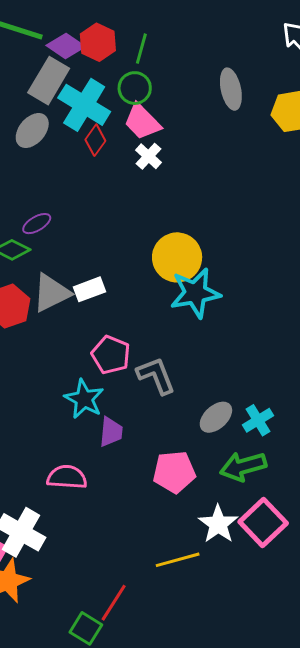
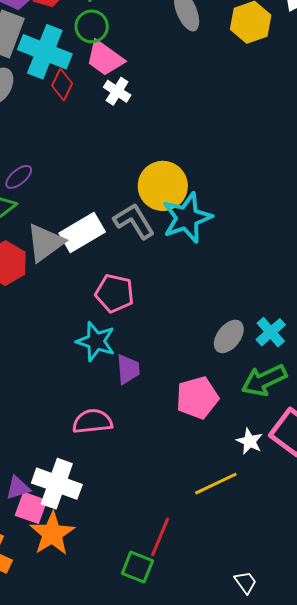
white rectangle: (90, 289) -> (82, 232), size x1.4
gray L-shape: (156, 376) -> (134, 221), moved
white star: (218, 524) -> (250, 441), size x0.7

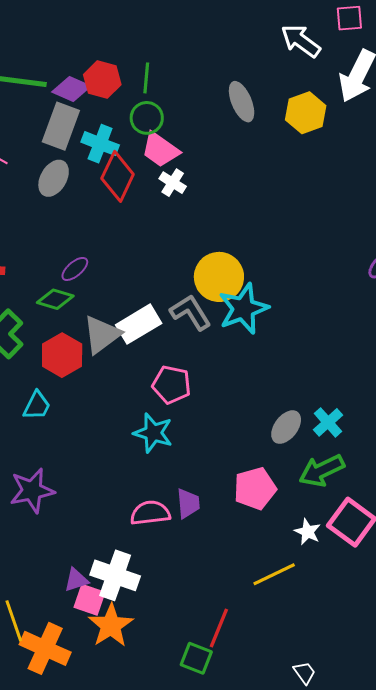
cyan cross: (45, 52) -> (100, 144), size x0.7
red diamond: (62, 85) -> (118, 176), size x1.6
purple trapezoid: (128, 369) -> (188, 503), moved

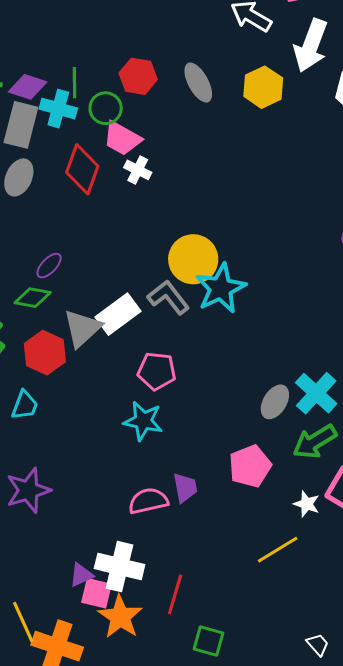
green line: (146, 78) -> (74, 83), moved
red hexagon: (102, 80) -> (138, 76), moved
cyan cross: (100, 144) -> (58, 109), moved
cyan cross: (328, 422) -> (316, 393), size x1.4
red line: (219, 628) -> (175, 594), moved

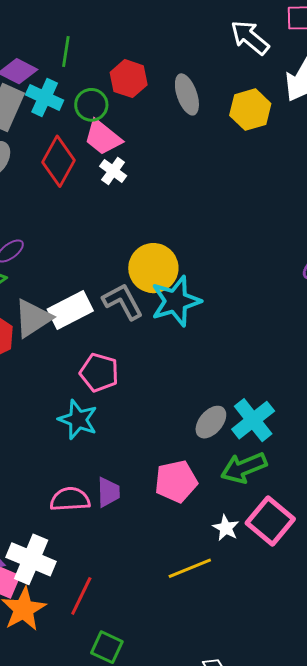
green line: (74, 83) -> (66, 52), moved

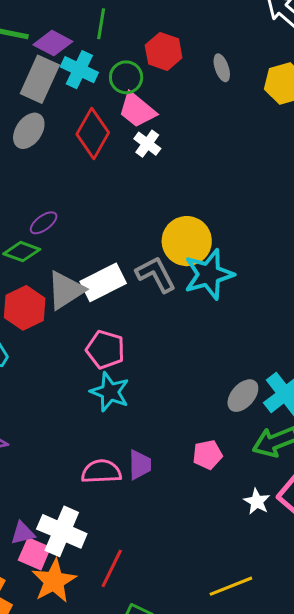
gray ellipse: (187, 94) -> (222, 68), size x0.7
pink pentagon: (99, 373) -> (105, 350), moved
pink pentagon: (176, 481) -> (207, 455), size x0.7
yellow line: (190, 568) -> (231, 586), moved

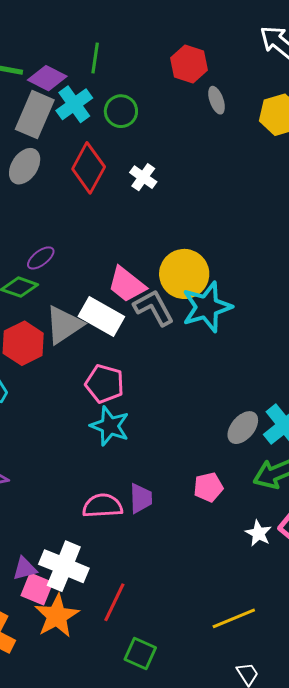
red hexagon: (164, 51) -> (189, 64), moved
cyan cross: (79, 70) -> (74, 104), turned 30
pink trapezoid: (137, 110) -> (127, 285), moved
white rectangle: (103, 282) -> (101, 317), turned 57

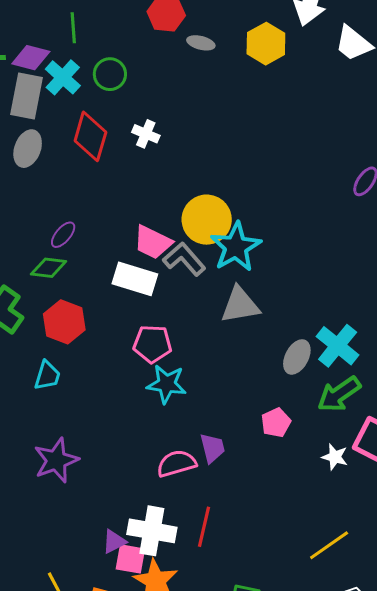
gray ellipse: (217, 100) -> (201, 43), turned -44
gray triangle: (64, 325) -> (240, 305), moved, turned 36
red line: (114, 602) -> (204, 527), moved

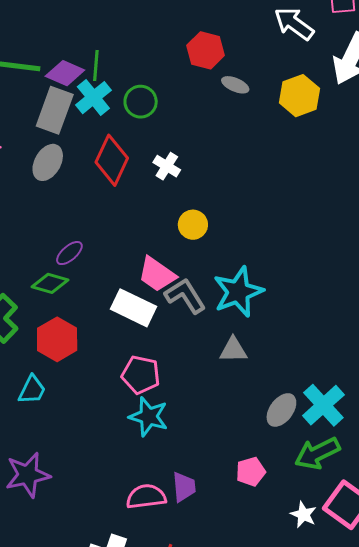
green line: (73, 28) -> (96, 65), moved
yellow circle: (207, 220) -> (193, 225), moved, size x0.6
gray triangle: (240, 305) -> (233, 350), size x0.7

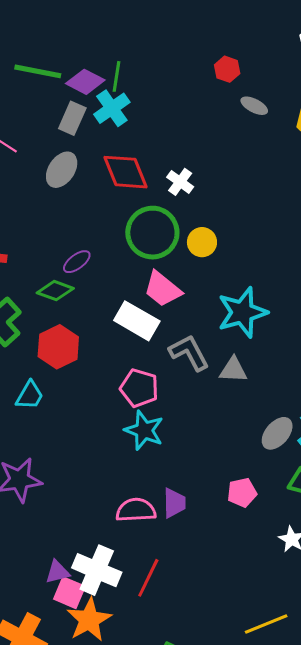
red hexagon: (206, 50) -> (227, 69), size x0.7
green circle: (141, 102) -> (152, 233), moved, size x1.6
gray rectangle: (55, 110) -> (72, 118), size x0.7
red diamond: (112, 160) -> (126, 172), turned -51
gray L-shape: (185, 296) -> (189, 353), moved

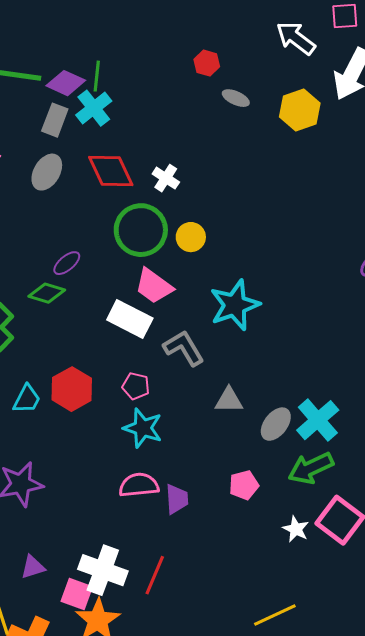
red hexagon: (58, 347) -> (72, 389), moved
gray triangle: (233, 370) -> (229, 400), moved
pink pentagon: (139, 388) -> (136, 386), size x0.7
pink semicircle: (136, 510) -> (139, 485), moved
purple triangle: (58, 572) -> (33, 567), moved

